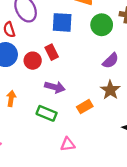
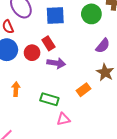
purple arrow: (55, 87) -> (56, 63), moved
pink triangle: (68, 144) -> (63, 119), moved

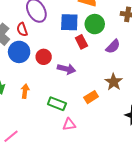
green circle: (91, 14) -> (95, 24), moved
red rectangle: (48, 43) -> (81, 42), moved
purple semicircle: (103, 46) -> (113, 46), moved

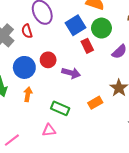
blue square: (69, 22) -> (76, 25), turned -36
blue circle: (19, 52) -> (24, 67), moved
pink triangle: (69, 124) -> (49, 130), moved

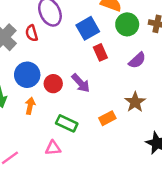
green circle: (101, 28) -> (127, 24), moved
red circle: (48, 60) -> (53, 84), moved
purple arrow: (71, 73) -> (81, 83), turned 30

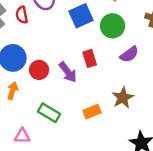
green circle: (127, 24) -> (112, 26), moved
red rectangle: (100, 52) -> (90, 58), moved
pink triangle: (53, 148) -> (22, 136), moved

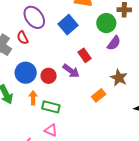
green circle: (112, 26) -> (106, 23), moved
green rectangle: (49, 113) -> (51, 107), moved
pink triangle: (22, 136) -> (51, 130), turned 40

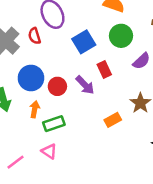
green circle: (106, 23) -> (121, 36), moved
blue square: (68, 25) -> (84, 42), moved
green rectangle: (51, 107) -> (54, 124), turned -42

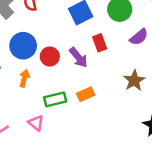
orange rectangle: (113, 120) -> (86, 94), moved
green rectangle: (54, 124) -> (55, 99), moved

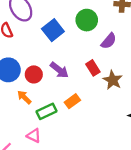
red rectangle: (100, 43) -> (93, 68), moved
orange arrow: (24, 78) -> (24, 97), moved, turned -48

